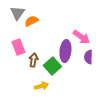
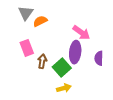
pink arrow: (81, 37) -> (81, 32), moved
yellow arrow: (41, 86) -> (64, 88), moved

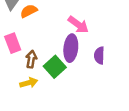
yellow arrow: (64, 88) -> (29, 83), moved

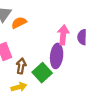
pink arrow: (78, 25) -> (63, 35), turned -120
purple semicircle: (99, 56) -> (82, 37), moved

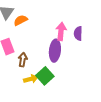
green square: (42, 73) -> (45, 76), moved
yellow arrow: (19, 87) -> (31, 79), moved

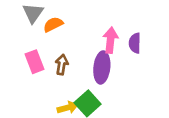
brown arrow: (23, 60) -> (62, 65), moved

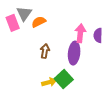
pink rectangle: (34, 62) -> (13, 23), moved

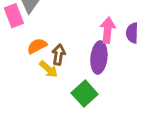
orange semicircle: (39, 22) -> (37, 46), moved
yellow arrow: (49, 82) -> (48, 69), moved, turned 56

